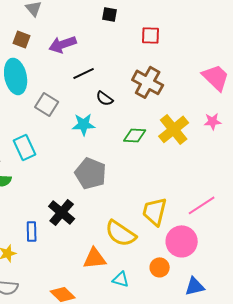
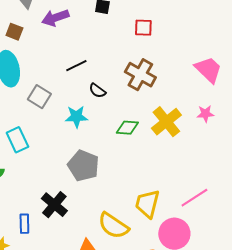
purple arrow: (63, 44) -> (55, 18), moved

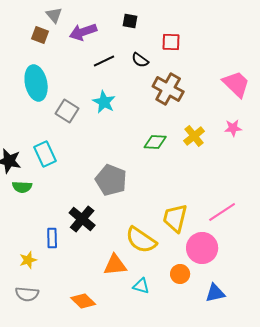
brown square: (14, 32) -> (40, 35), moved
black line: (76, 66) -> (104, 61), moved
black semicircle: (97, 91) -> (140, 60), moved
cyan star: (76, 117) -> (104, 102), moved, turned 30
yellow cross: (166, 122) -> (194, 136), size x0.7

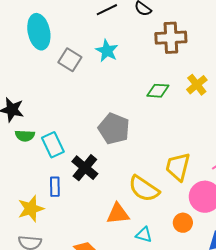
brown cross: (168, 89) -> (171, 38), turned -32
cyan rectangle: (45, 154) -> (53, 145), moved
yellow star: (28, 260) -> (31, 209), size x1.5

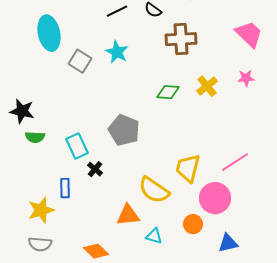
cyan rectangle: (53, 145) -> (77, 146), moved
black cross: (85, 168) -> (95, 169), size x0.6

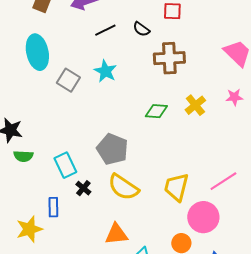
yellow semicircle: (154, 190) -> (123, 187), moved

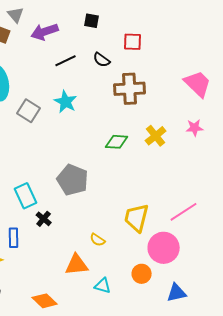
yellow semicircle: (123, 187) -> (98, 240), moved, size x0.5

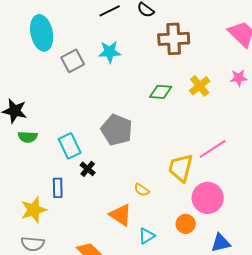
cyan star: (66, 102) -> (110, 52), turned -30
gray square: (29, 111) -> (73, 61), turned 30
pink line: (184, 212) -> (213, 149), moved
orange triangle: (77, 265) -> (121, 215), turned 40
cyan triangle: (103, 286) -> (147, 236), turned -48

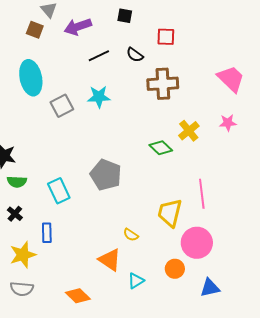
green diamond: (161, 92) -> (161, 148), moved, turned 40
pink line: (213, 149) -> (202, 194), turned -64
black cross: (88, 169) -> (15, 214), moved

